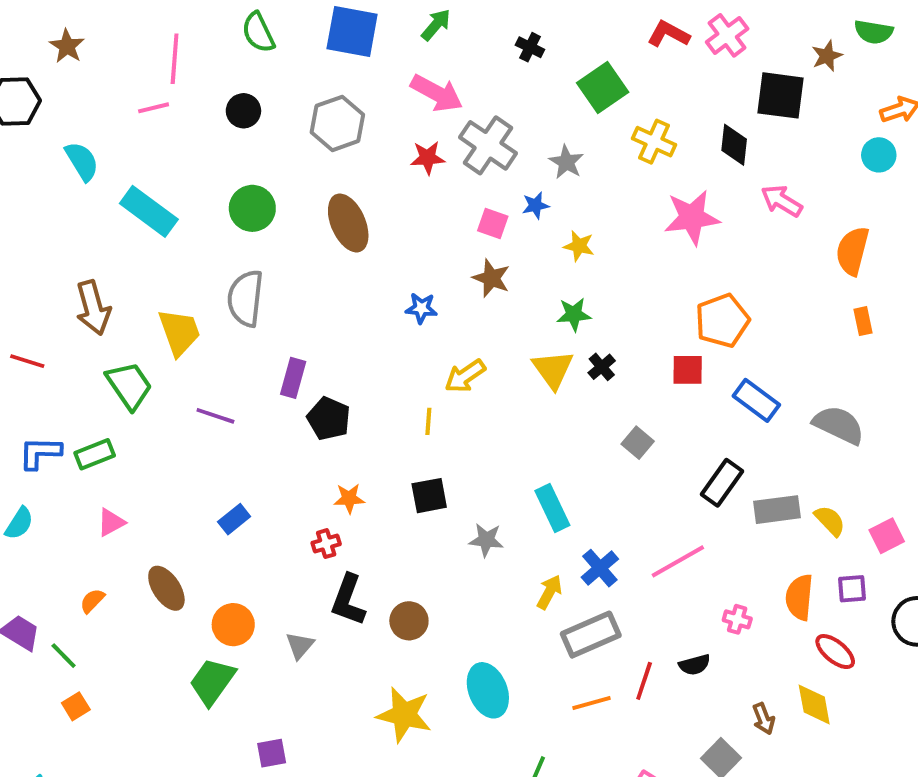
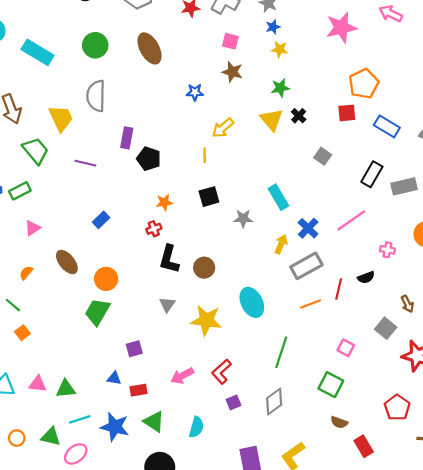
blue star: (536, 205) -> (273, 27), moved
gray triangle: (300, 645) -> (167, 305), moved

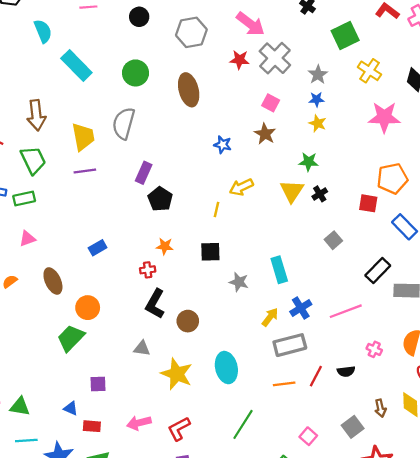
green trapezoid: (36, 151) -> (33, 160), moved
purple line: (85, 163) -> (85, 171), moved, turned -35
gray triangle: (167, 305) -> (142, 348), turned 49

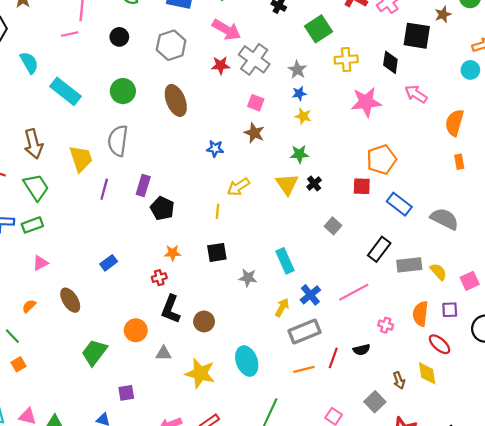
yellow cross: (369, 71) -> (346, 60), turned -30
purple line: (85, 171) -> (104, 189), moved, turned -60
orange circle: (88, 308) -> (136, 330), moved

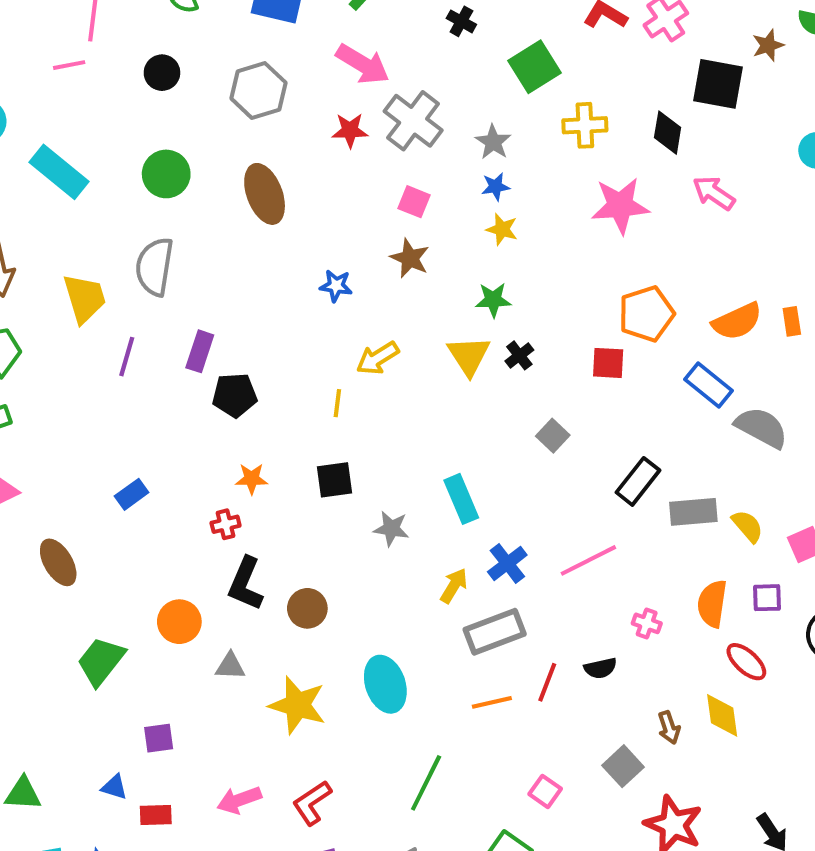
orange semicircle: (454, 123) -> (737, 321), moved, turned -132
blue rectangle: (399, 204) -> (708, 385), moved
black pentagon: (162, 208) -> (235, 395), turned -30

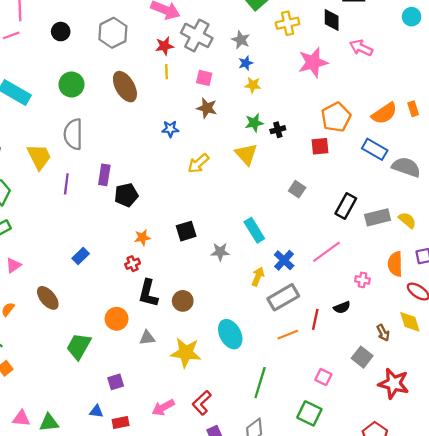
black cross: (519, 355) -> (278, 130), moved, turned 32
yellow line: (337, 403) -> (167, 72), moved

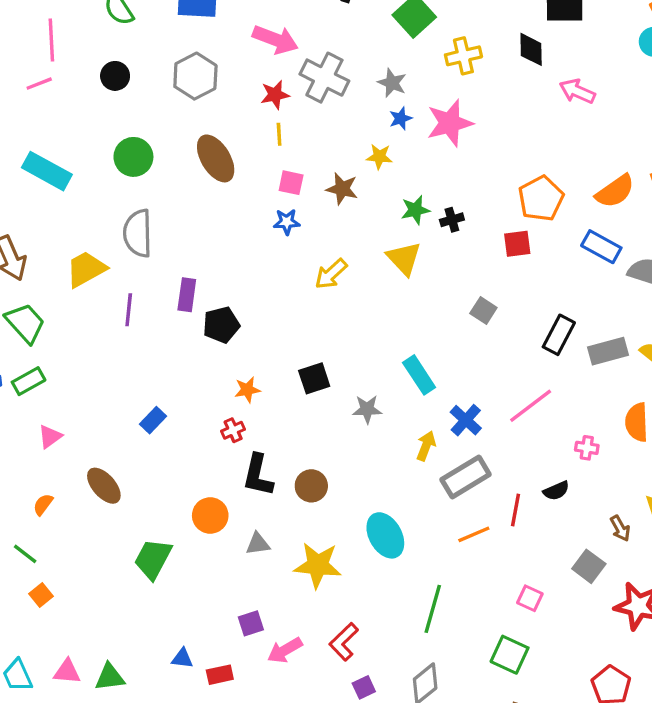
pink star: (313, 62) -> (450, 123), moved
pink square: (204, 78) -> (291, 183), moved
yellow star: (253, 85) -> (379, 157), moved
yellow trapezoid: (39, 157) -> (86, 269), turned -92
purple square: (116, 382) -> (251, 623), moved

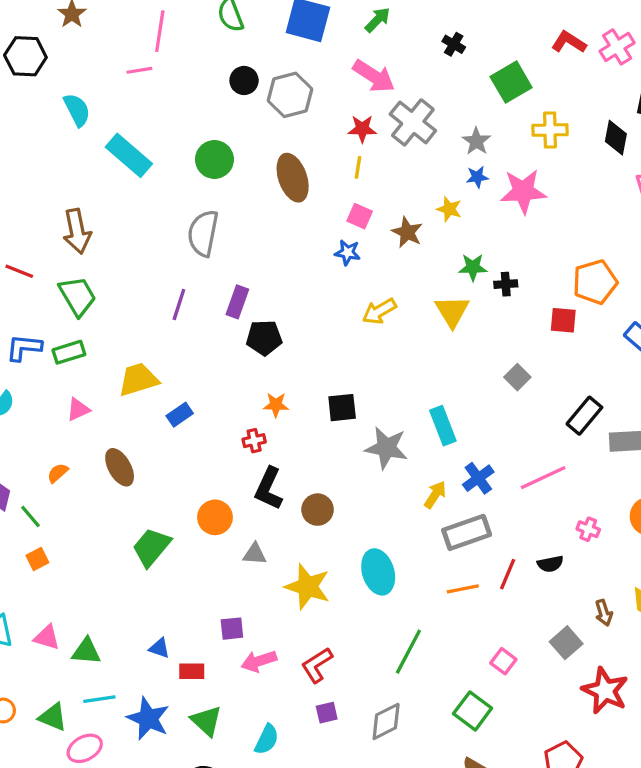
black circle: (115, 76) -> (244, 80), moved
yellow trapezoid: (86, 269) -> (138, 379), moved
gray star: (367, 409) -> (386, 448), size x1.5

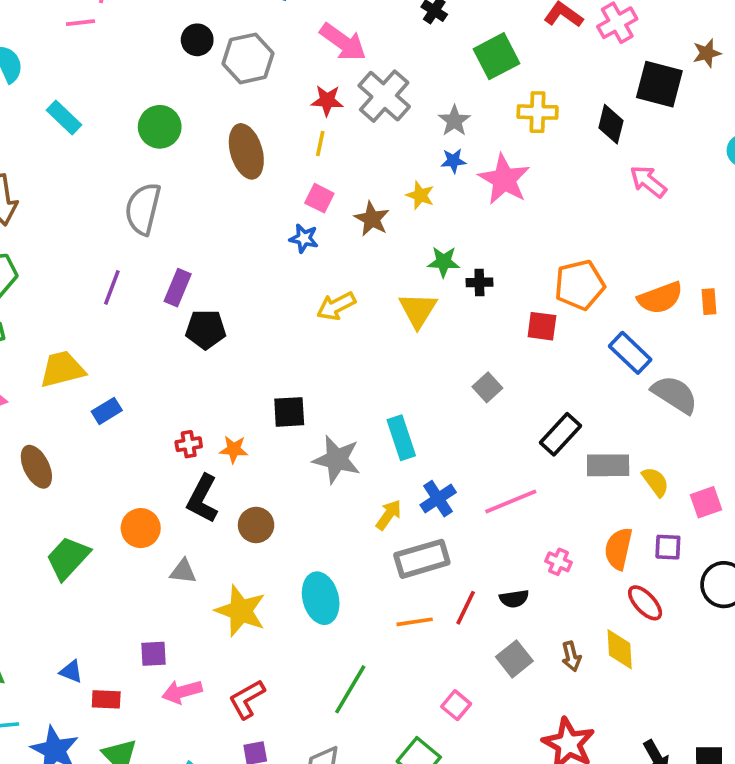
cyan rectangle: (129, 155) -> (64, 118), size x0.7
pink star: (523, 191) -> (504, 179), turned 30
orange star: (276, 405) -> (234, 449), moved
gray square: (566, 643) -> (514, 659), moved

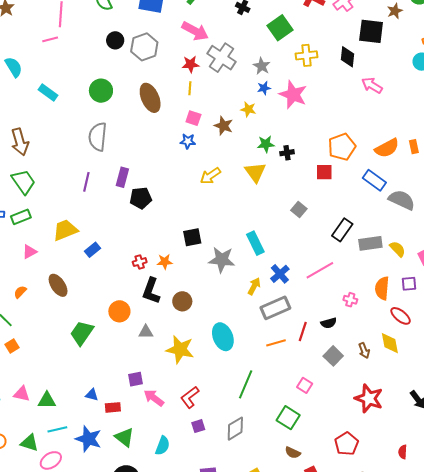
pink arrow: (182, 692) -> (154, 398), turned 60

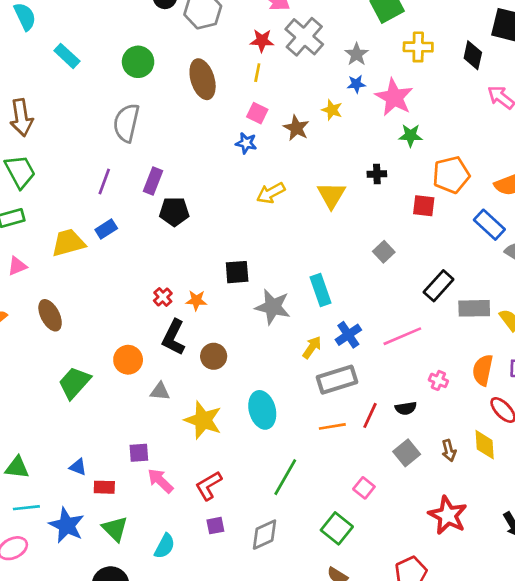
green star: (266, 144) -> (411, 135), moved
blue rectangle: (92, 250) -> (106, 229), moved
red cross: (140, 262) -> (163, 297), turned -32

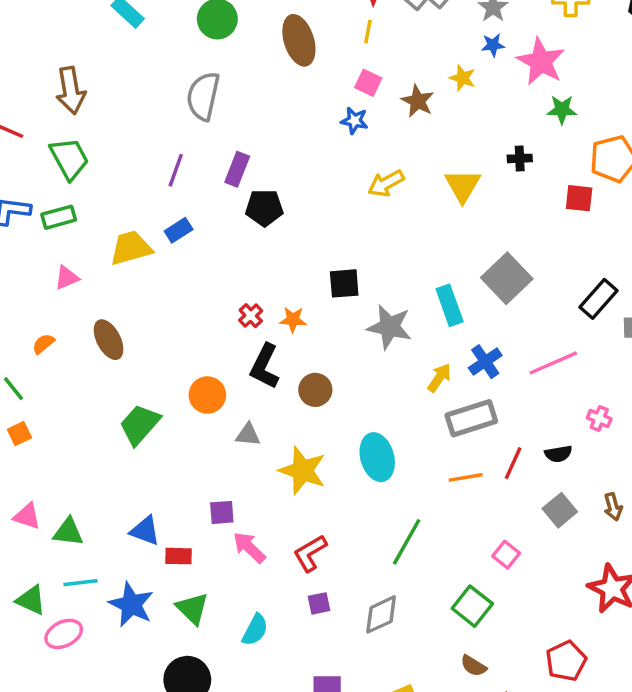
gray square: (384, 252) -> (507, 278), moved, size x1.8
blue triangle: (78, 467) -> (145, 531), size x1.4

